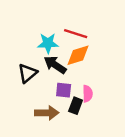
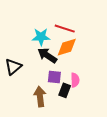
black triangle: (28, 73) -> (13, 67), moved
brown arrow: (47, 113) -> (40, 97), turned -96

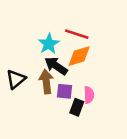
cyan star: (41, 37) -> (49, 44), turned -30
brown arrow: (40, 97) -> (46, 82), moved

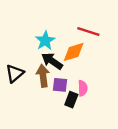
red line: (77, 34) -> (88, 32), moved

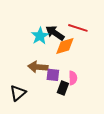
black arrow: (52, 61) -> (55, 33), moved
black triangle: (15, 74) -> (18, 93), moved
brown arrow: (43, 76) -> (38, 67), turned -78

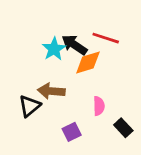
purple square: (53, 75) -> (72, 132), moved, turned -32
black rectangle: (63, 88) -> (123, 128), moved, turned -64
black triangle: (18, 93) -> (30, 106), moved

